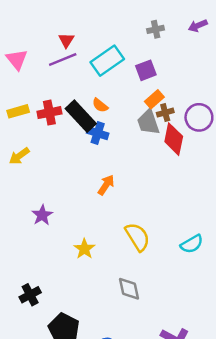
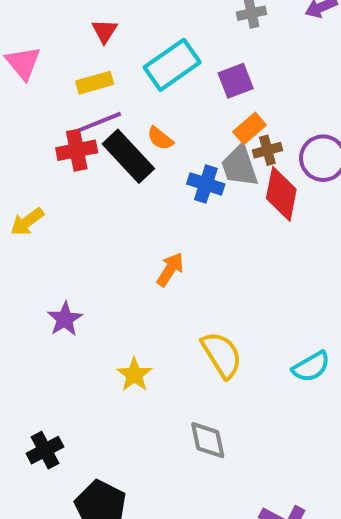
purple line: (63, 59) -> (99, 122), moved
yellow rectangle: (18, 111) -> (95, 83), moved
blue cross: (98, 133) -> (206, 184), moved

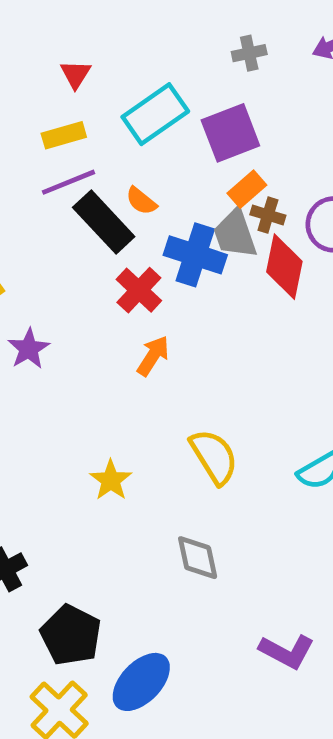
purple square: (236, 81) -> (230, 133), size x1.4
red cross: (77, 150) -> (139, 290), moved, turned -36
brown cross: (267, 150) -> (268, 215), turned 32
blue cross: (206, 184) -> (195, 255), size x1.4
purple star: (65, 319) -> (29, 349), moved

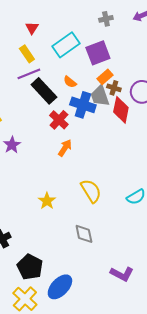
yellow rectangle: (64, 135) -> (27, 54), turned 72
orange semicircle: (141, 201) -> (70, 82), moved

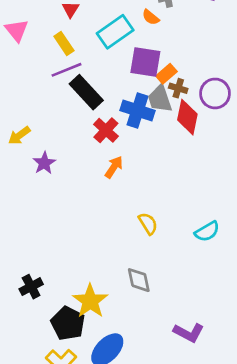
purple square: (98, 53) -> (145, 62), moved, turned 30
orange semicircle: (70, 82) -> (151, 17), moved
yellow semicircle: (91, 191) -> (148, 224), size x0.7
yellow star: (47, 201) -> (90, 301), moved, size x1.5

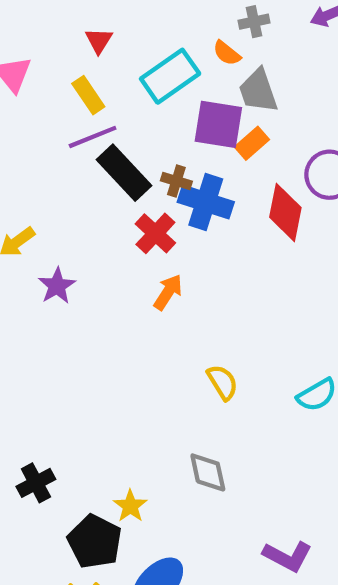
brown cross: (178, 88) -> (176, 181), moved
gray trapezoid: (160, 99) -> (258, 91), moved
yellow star: (90, 301) -> (130, 506), size x0.6

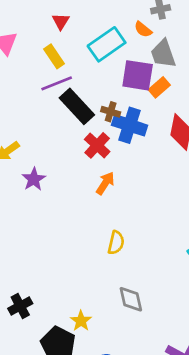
yellow semicircle: (223, 382) -> (116, 243), moved, turned 45

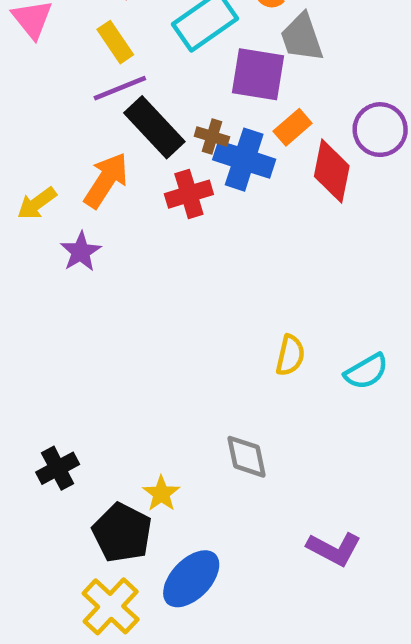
orange rectangle: (159, 87) -> (293, 127), moved
red cross: (97, 145) -> (189, 194), turned 30
orange arrow: (105, 183) -> (106, 180), moved, size x1.4
yellow semicircle: (116, 243) -> (290, 355), moved

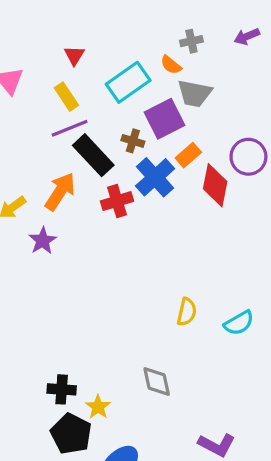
gray trapezoid: (302, 37) -> (195, 93), turned -60
purple square: (258, 74) -> (165, 119), turned -36
brown cross: (212, 136) -> (133, 141), moved
blue cross: (244, 160) -> (155, 177), turned 30
black cross: (58, 468) -> (62, 389), moved, turned 32

